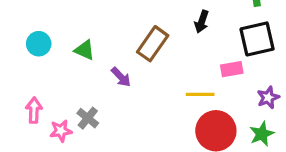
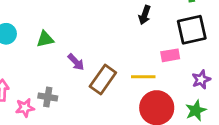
brown rectangle: (153, 44) -> (103, 80), moved
green triangle: (85, 50) -> (45, 39), turned -36
gray cross: (88, 118) -> (48, 97), turned -30

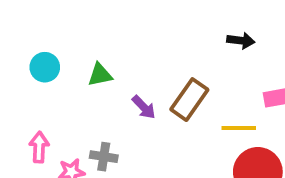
black arrow: (145, 15) -> (241, 41), turned -102
brown rectangle: (103, 80) -> (189, 100), moved

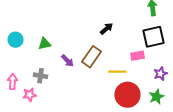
black arrow: (241, 41) -> (106, 29), moved, turned -48
gray cross: (104, 157) -> (40, 76), moved

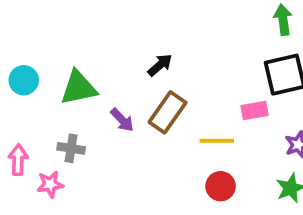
black arrow: (106, 29) -> (160, 65), moved
green triangle: (44, 44) -> (79, 88), size x1.5
red circle: (127, 95) -> (221, 186), moved, size x0.6

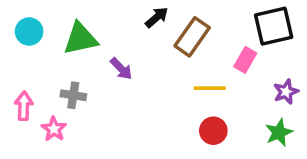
pink rectangle: (255, 110) -> (245, 60), turned -50
brown rectangle: (168, 112) -> (192, 37), moved
pink star: (50, 184) -> (54, 129), turned -30

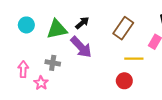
black arrow: (157, 17) -> (82, 23), moved
purple arrow: (121, 69) -> (81, 47), size x1.6
red circle: (213, 131) -> (124, 81), moved

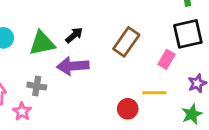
purple arrow: (81, 47) -> (73, 66), turned 130
yellow line: (134, 59) -> (154, 93), moved

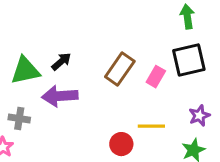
pink rectangle: (166, 59) -> (156, 77), moved

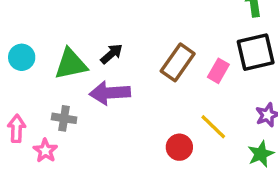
yellow line: (151, 126) -> (213, 127), turned 44

